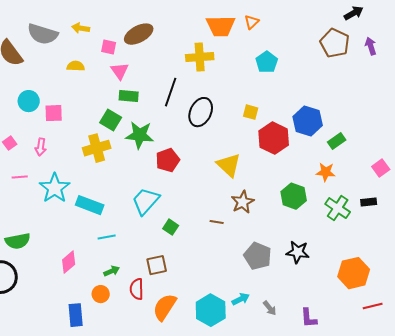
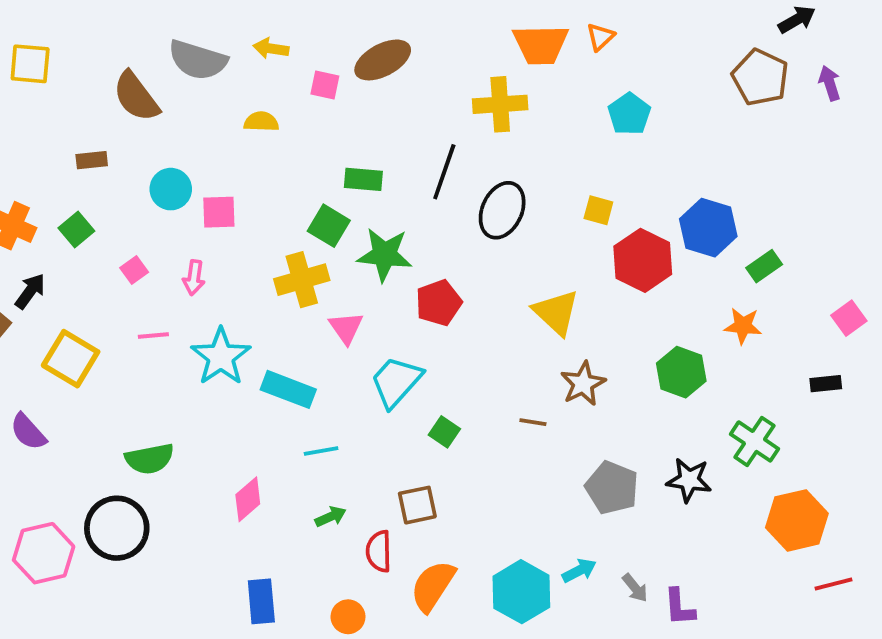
pink triangle: (120, 71) -> (346, 328), moved
green cross: (338, 208) -> (754, 441), moved
orange circle: (101, 294) -> (348, 617), moved
purple L-shape: (309, 318) -> (679, 607), moved

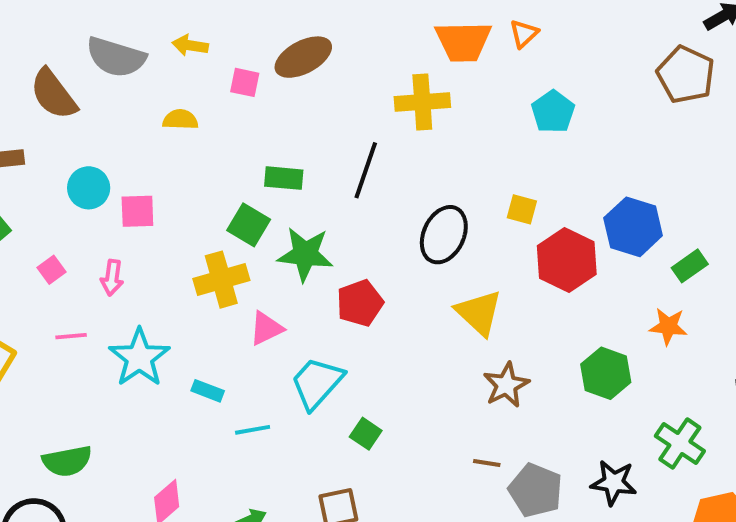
black ellipse: (502, 210) -> (444, 235), moved
pink triangle: (346, 328) -> (266, 328), turned 39
cyan rectangle: (288, 389) -> (208, 391), size x0.6
brown line: (533, 422) -> (487, 463), moved
cyan line: (321, 451) -> (253, 430), moved

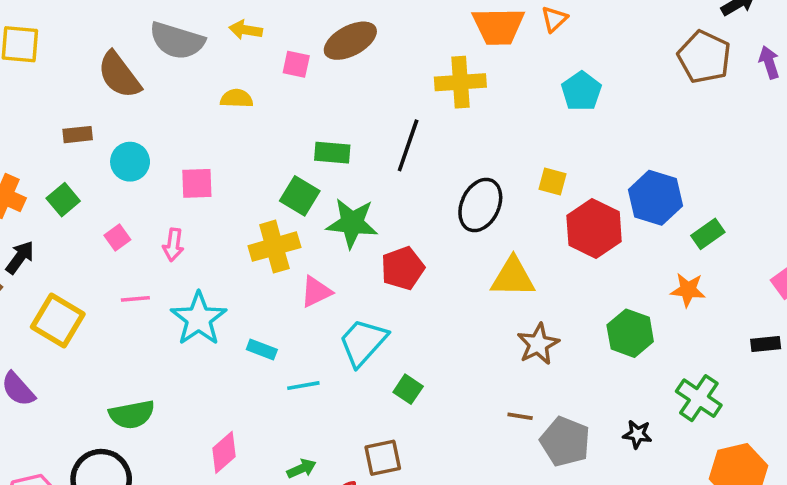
cyan circle: (89, 188) -> (130, 162), moved
yellow triangle: (479, 313) -> (513, 277), turned -42
black star: (614, 483) -> (637, 434), size x0.7

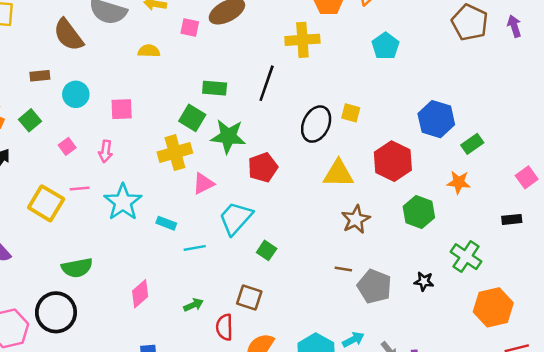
yellow square: (553, 182) -> (351, 113), moved
red hexagon: (594, 228) -> (393, 161), moved
yellow square: (58, 321) -> (46, 203), moved
brown square: (383, 458) -> (249, 297), turned 30

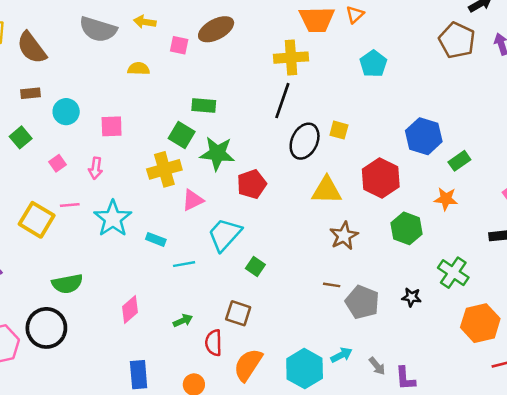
brown semicircle: (68, 35) -> (32, 48), moved
black line: (267, 83) -> (282, 101), moved

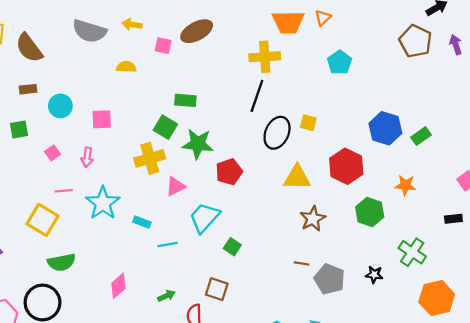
green square: (21, 137) -> (19, 129), turned 30
green rectangle: (459, 161) -> (421, 136), moved
yellow square: (37, 220) -> (43, 220), moved

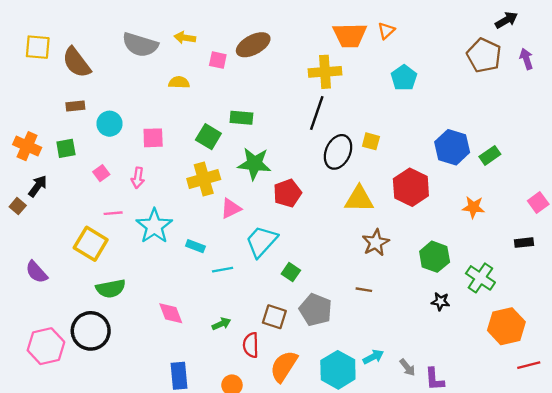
green square: (165, 127) -> (208, 137), moved
green hexagon: (370, 212) -> (435, 257), moved
gray pentagon: (330, 279) -> (316, 310), moved
pink diamond: (118, 286) -> (171, 313), turned -70

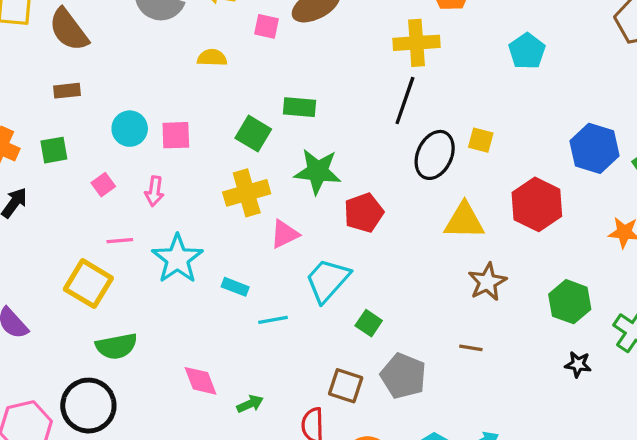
cyan circle: (110, 124) -> (130, 129), moved
green arrow: (221, 324) -> (250, 404), moved

